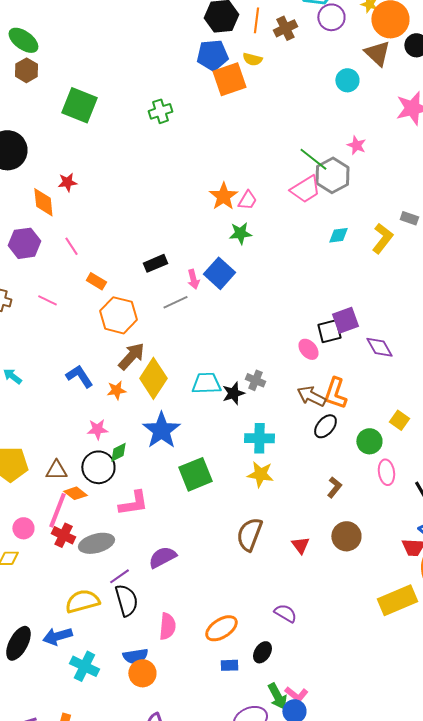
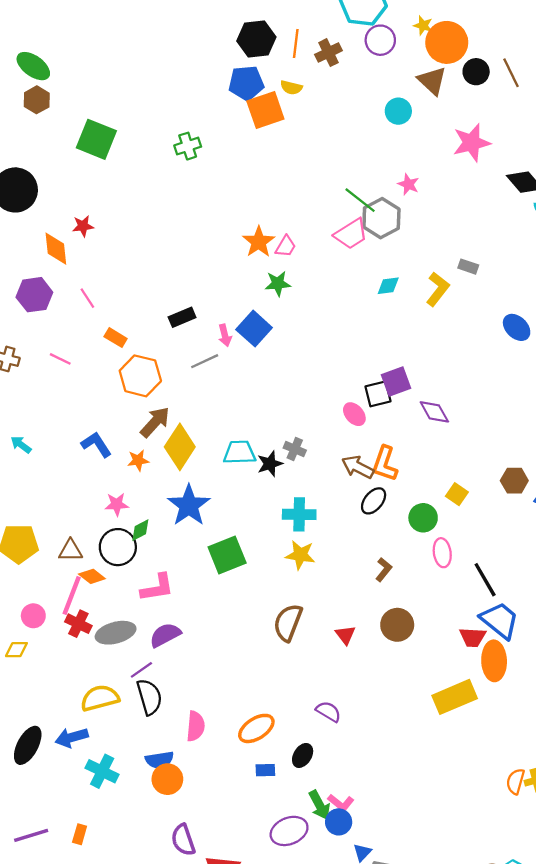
purple semicircle: (162, 557) -> (165, 635), moved

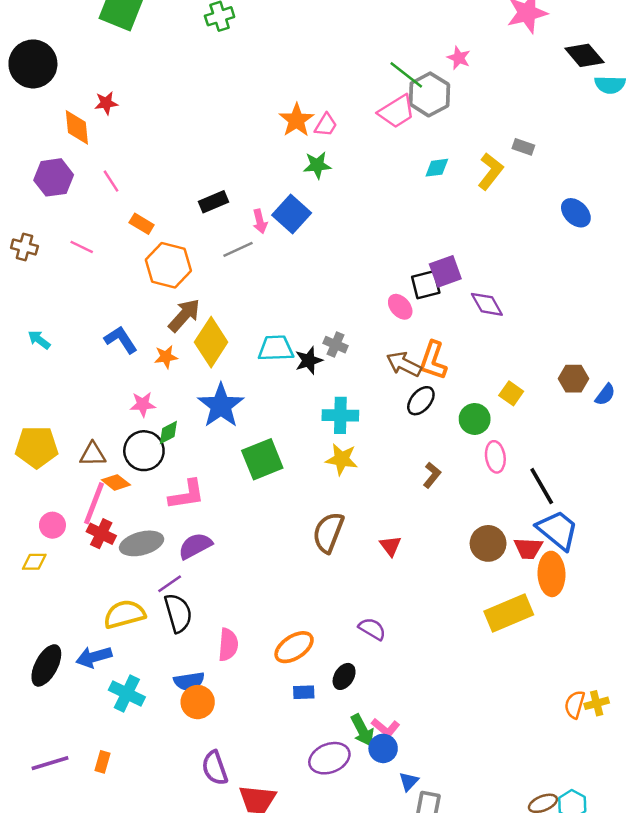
brown circle: (397, 625) -> (488, 543), moved

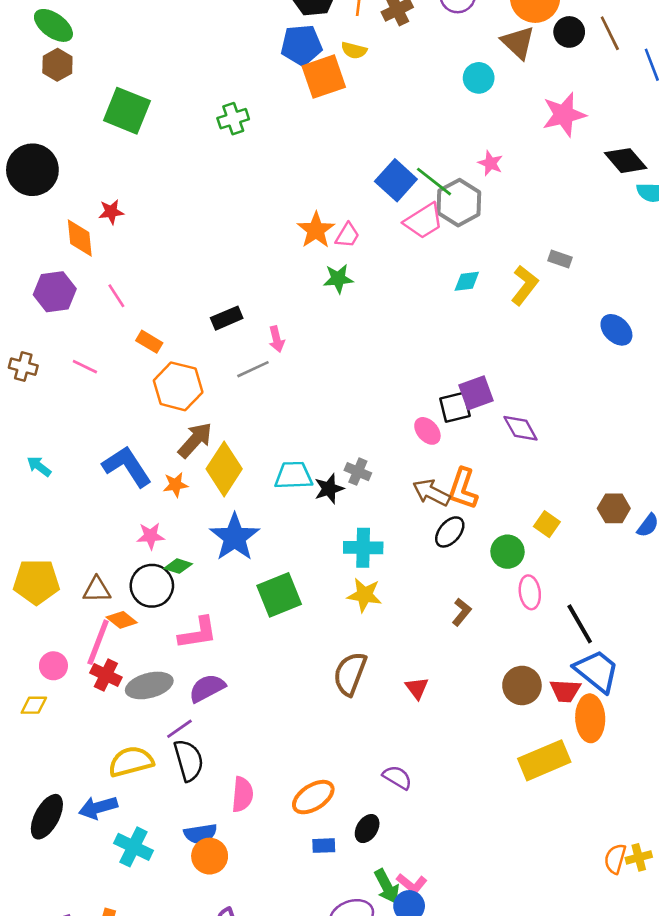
blue square: (292, 214) -> (396, 180), moved
blue L-shape: (121, 340) -> (127, 466), size x1.4
green diamond: (168, 432) -> (178, 566), turned 45

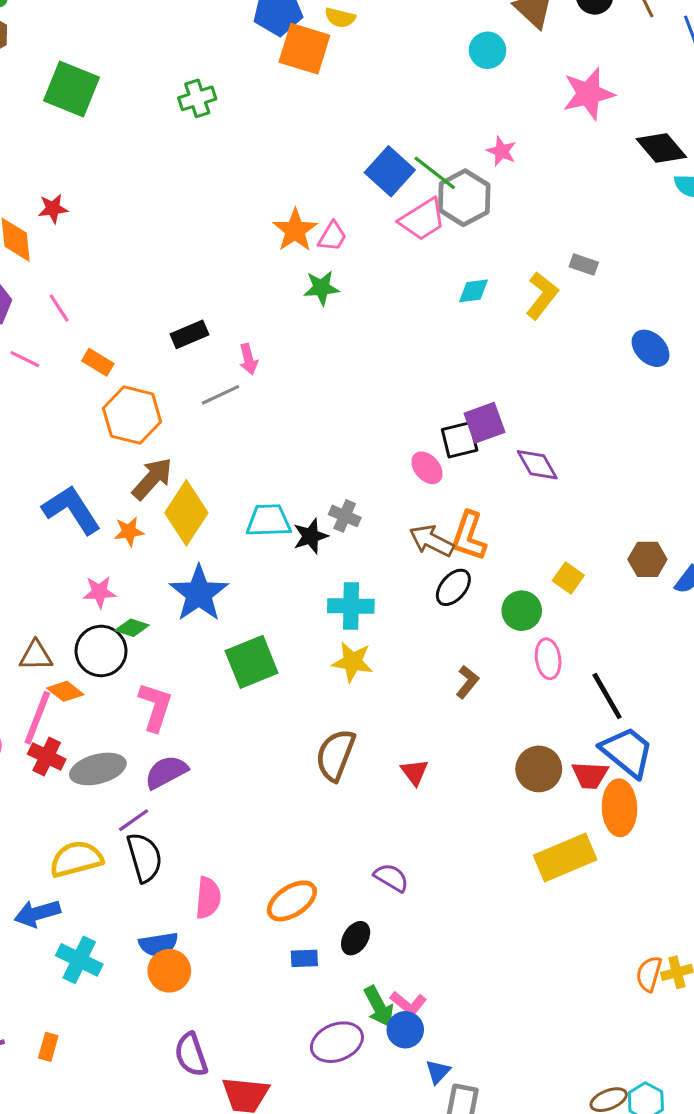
orange square: (324, 77) -> (304, 49), turned 36
pink line: (85, 367) -> (25, 359), moved
pink L-shape: (198, 633) -> (155, 707), turned -63

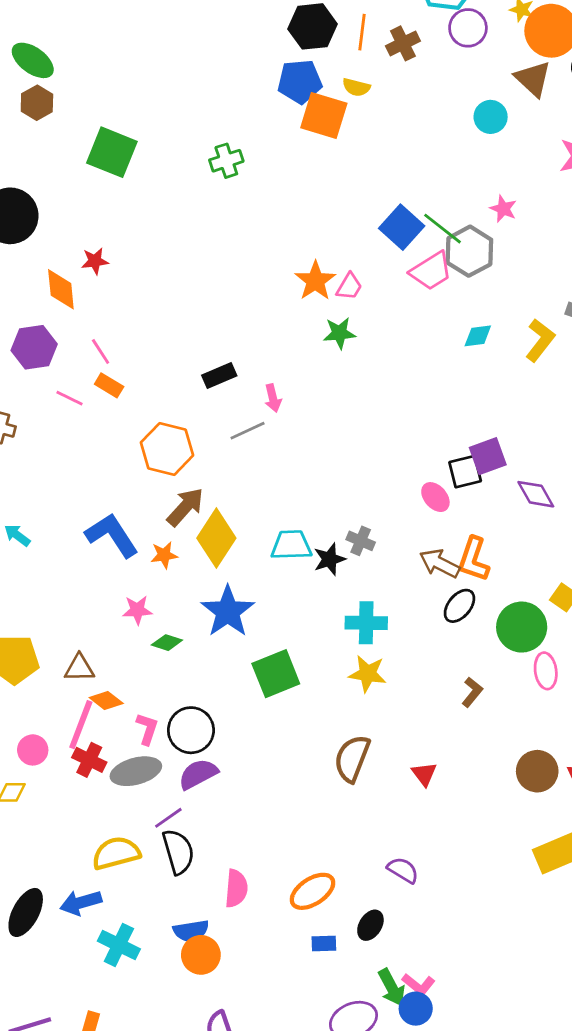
orange rectangle: (98, 362) -> (109, 385), moved
green circle: (522, 611) -> (522, 627), size x1.4
black circle: (101, 651) -> (191, 730), moved
pink L-shape: (155, 707) -> (147, 729), moved, size x0.7

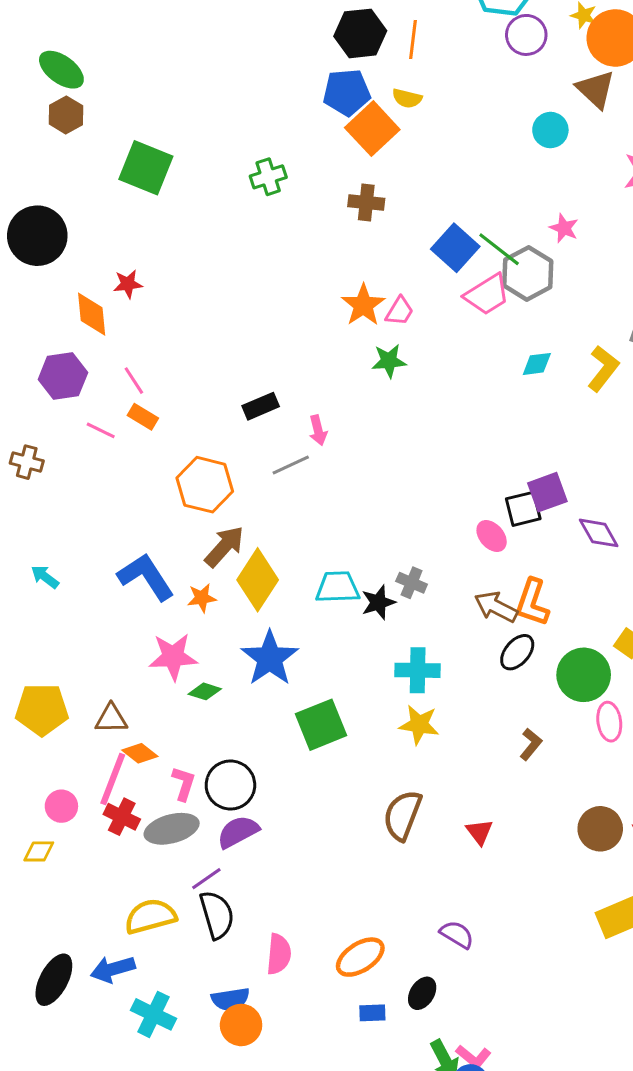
brown cross: (403, 43) -> (366, 202), moved, turned 32
orange square: (324, 115) -> (372, 129), turned 30
pink star: (137, 610) -> (173, 657), size x1.5

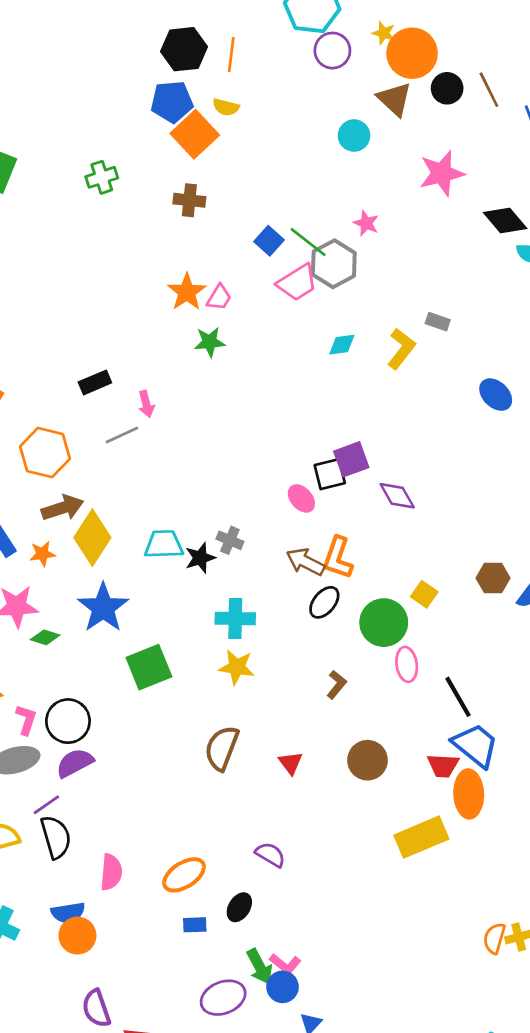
blue square: (455, 248) -> (269, 241), size x0.7
brown arrow: (224, 547) -> (63, 508), turned 30
brown circle: (600, 829) -> (368, 760), moved

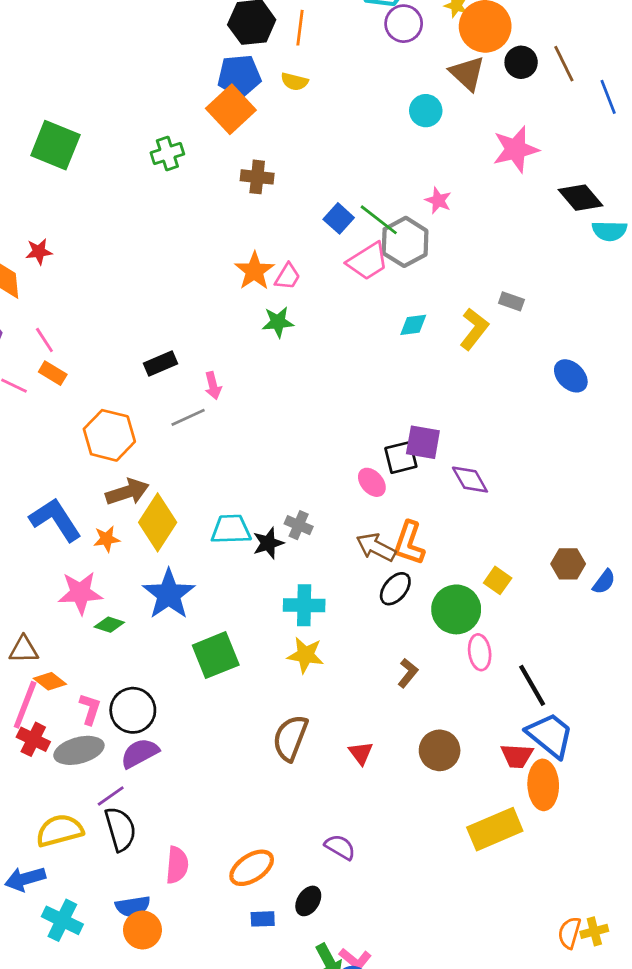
orange square: (195, 134) -> (231, 109), moved
purple square: (351, 459) -> (423, 442), turned 30

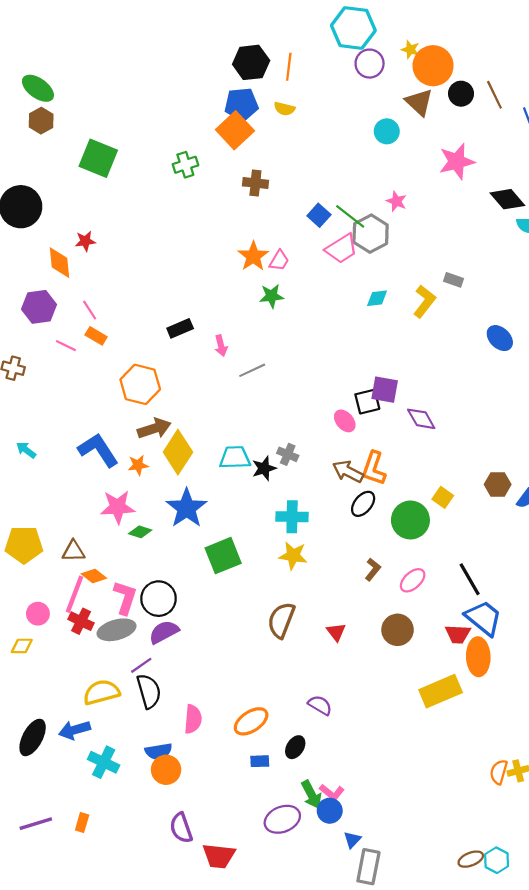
gray line: (188, 417) -> (252, 370), moved
pink ellipse: (480, 652) -> (413, 580), moved, turned 56
pink L-shape: (90, 709) -> (125, 598), size x1.4

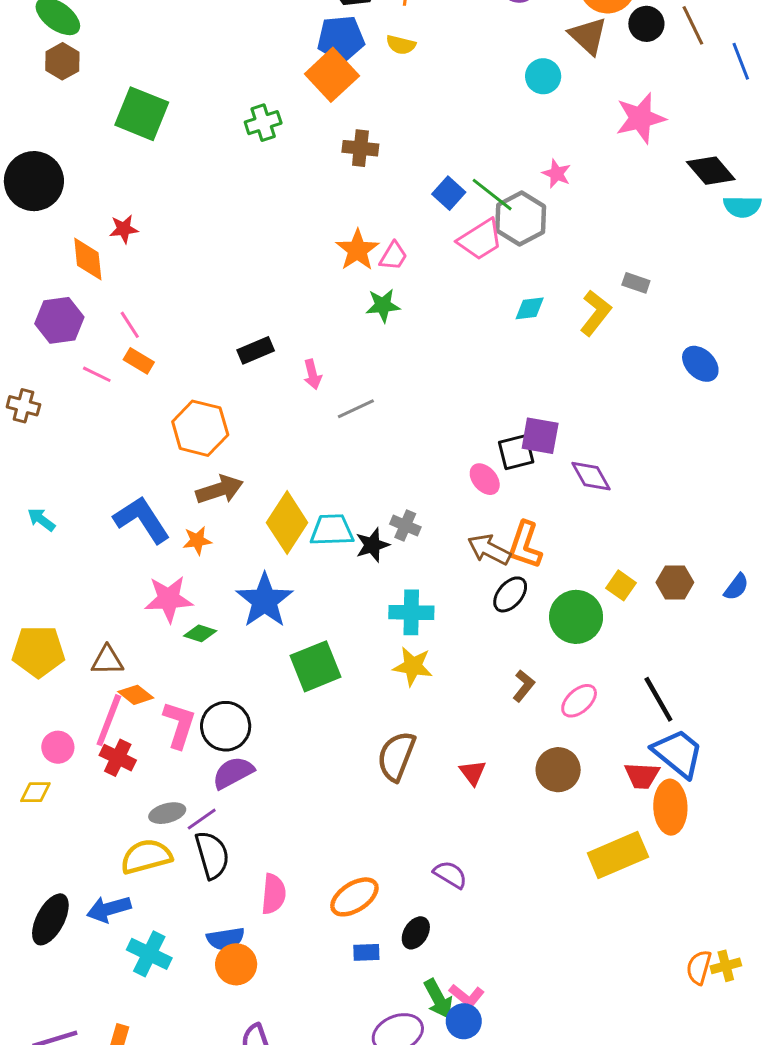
yellow diamond: (178, 452) -> (287, 523), moved
brown hexagon: (498, 484) -> (675, 582), moved
gray ellipse: (117, 630) -> (167, 813), moved, size x0.7

